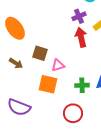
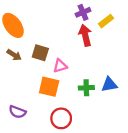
brown arrow: (16, 63) -> (14, 55), moved
purple semicircle: (19, 107) -> (17, 112), size x0.7
red circle: (73, 113) -> (61, 118), moved

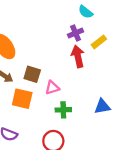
orange square: (49, 87) -> (22, 99), moved
green cross: (86, 88) -> (63, 110), moved

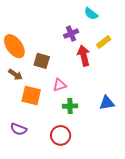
purple cross: (76, 33) -> (71, 34), moved
brown square: (32, 74) -> (42, 61), moved

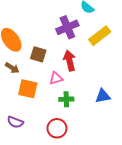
purple cross: (71, 34) -> (67, 27), size x1.5
yellow rectangle: (104, 42) -> (100, 36), size x1.5
red arrow: (84, 56) -> (69, 61), moved

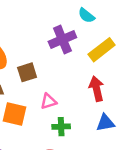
brown square: (38, 54) -> (27, 72), turned -35
red arrow: (69, 61) -> (97, 89), moved

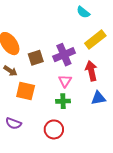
purple cross: (62, 40) -> (64, 55), moved
pink triangle: (49, 101) -> (65, 81), moved, turned -40

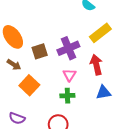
orange square: (26, 91) -> (29, 85), turned 30

